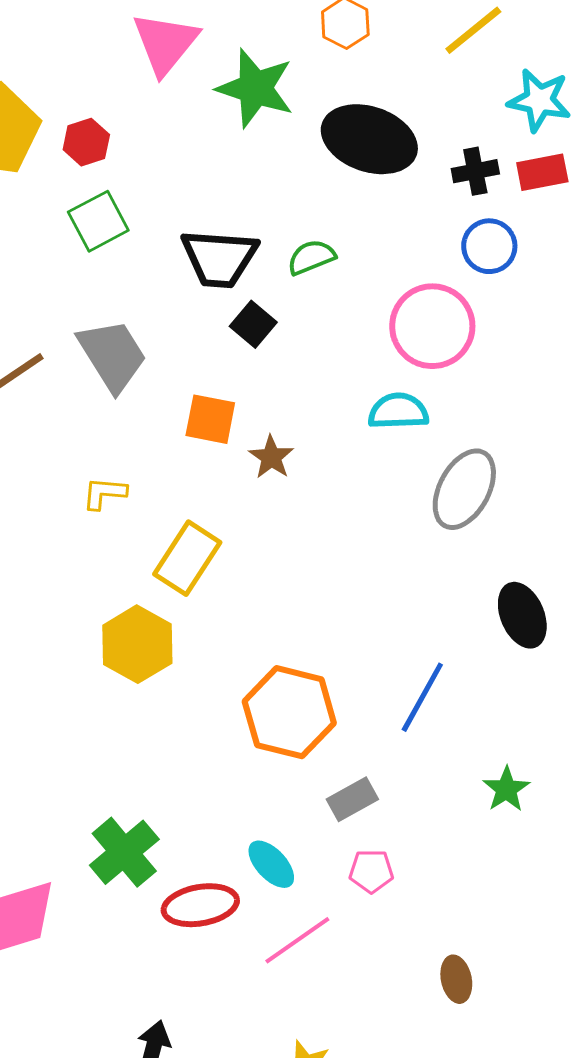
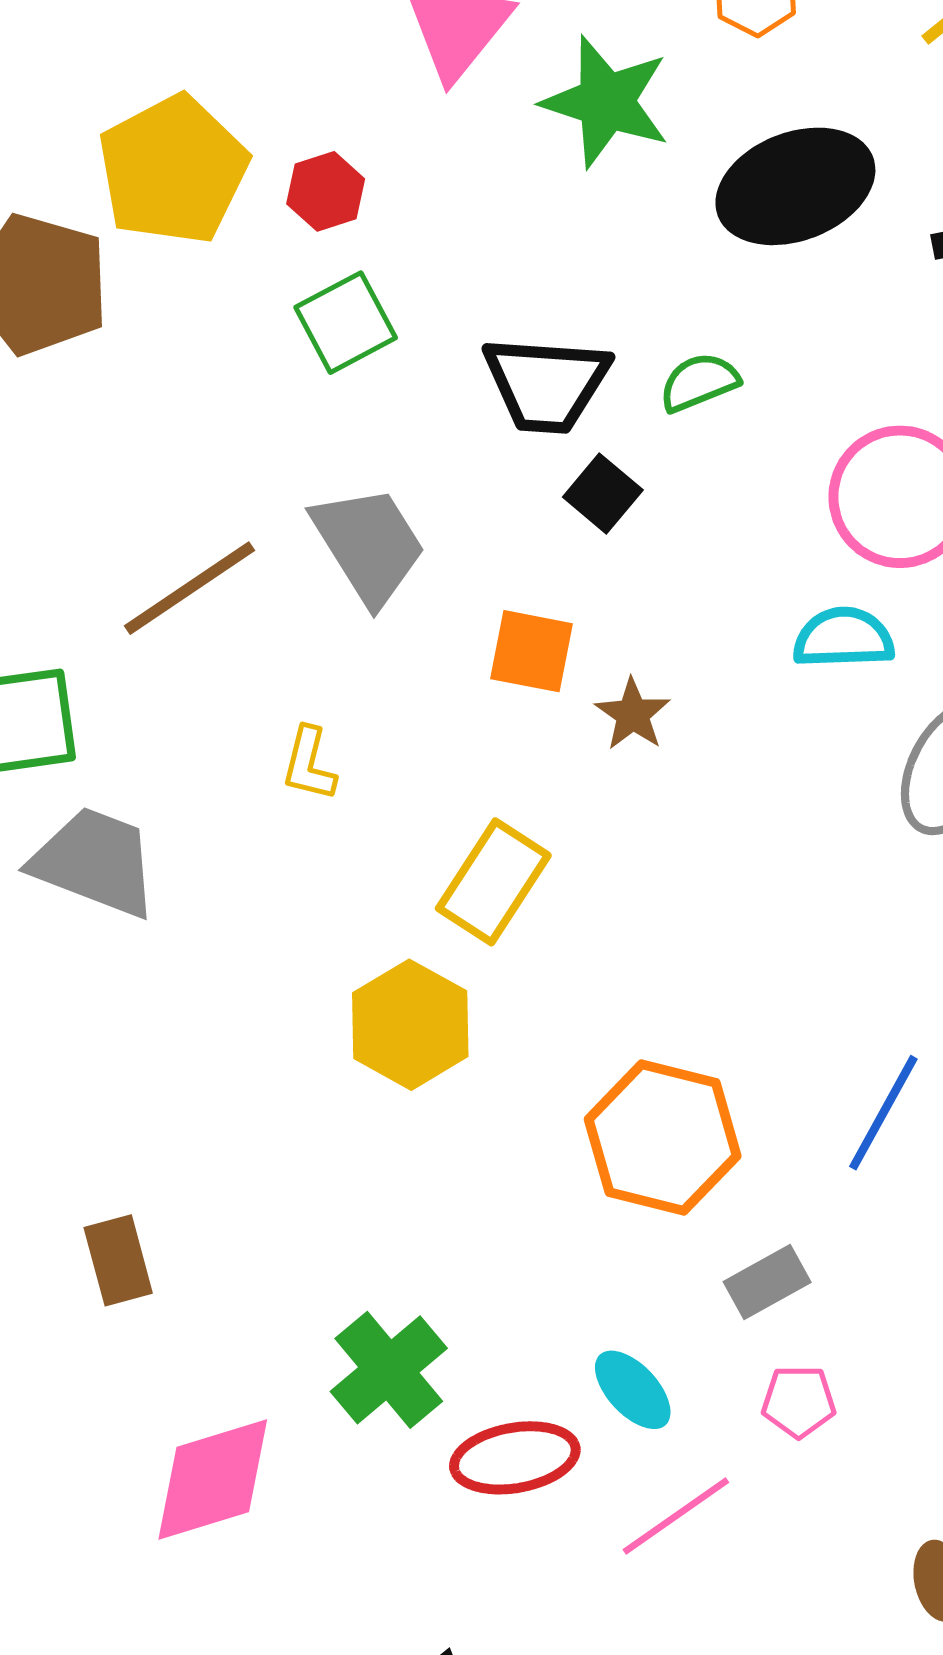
black ellipse: (369, 139) -> (795, 186), turned -40
yellow L-shape: (104, 493) -> (309, 764), moved, turned -81

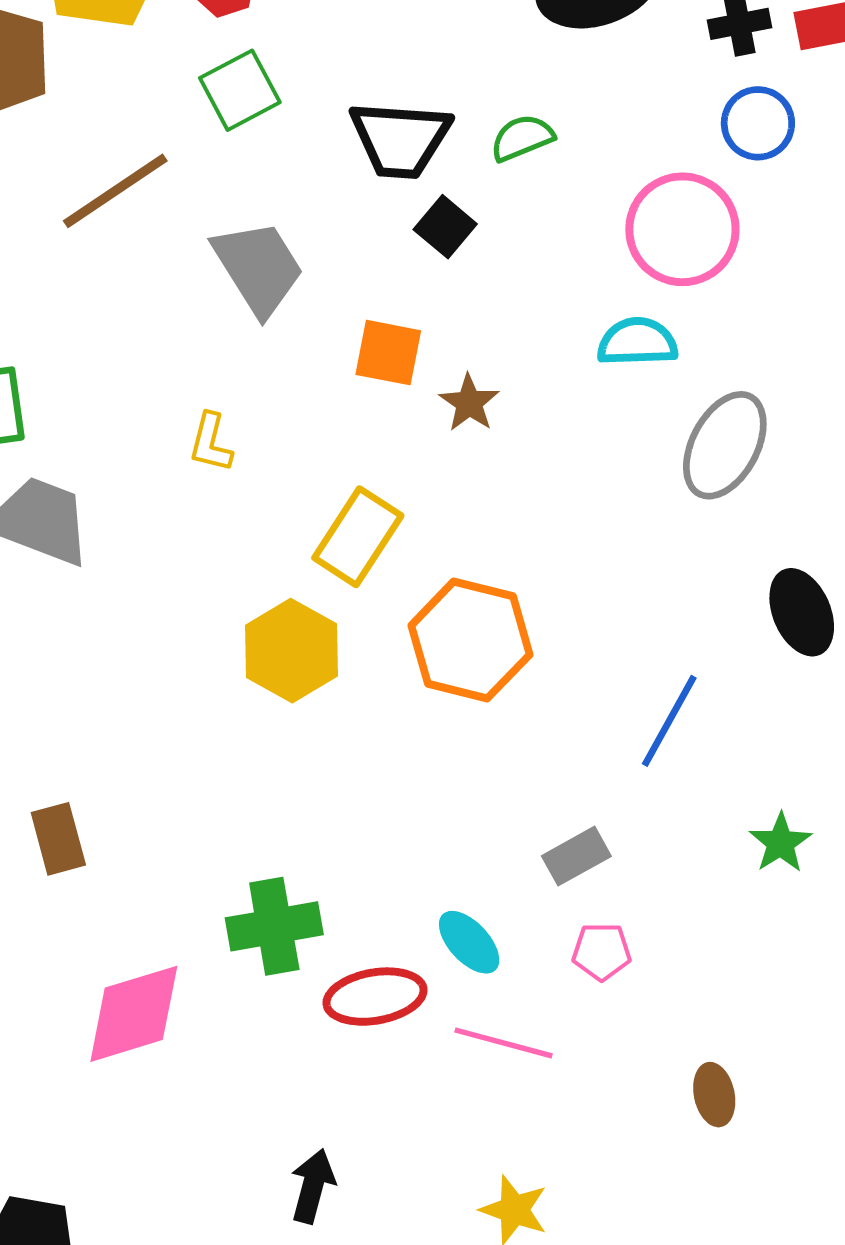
brown line: (190, 588) -> (115, 191), moved
orange hexagon: (663, 1138) -> (470, 640), moved
green cross: (389, 1370) -> (274, 926), turned 30
pink line: (676, 1516) -> (504, 1043), turned 50

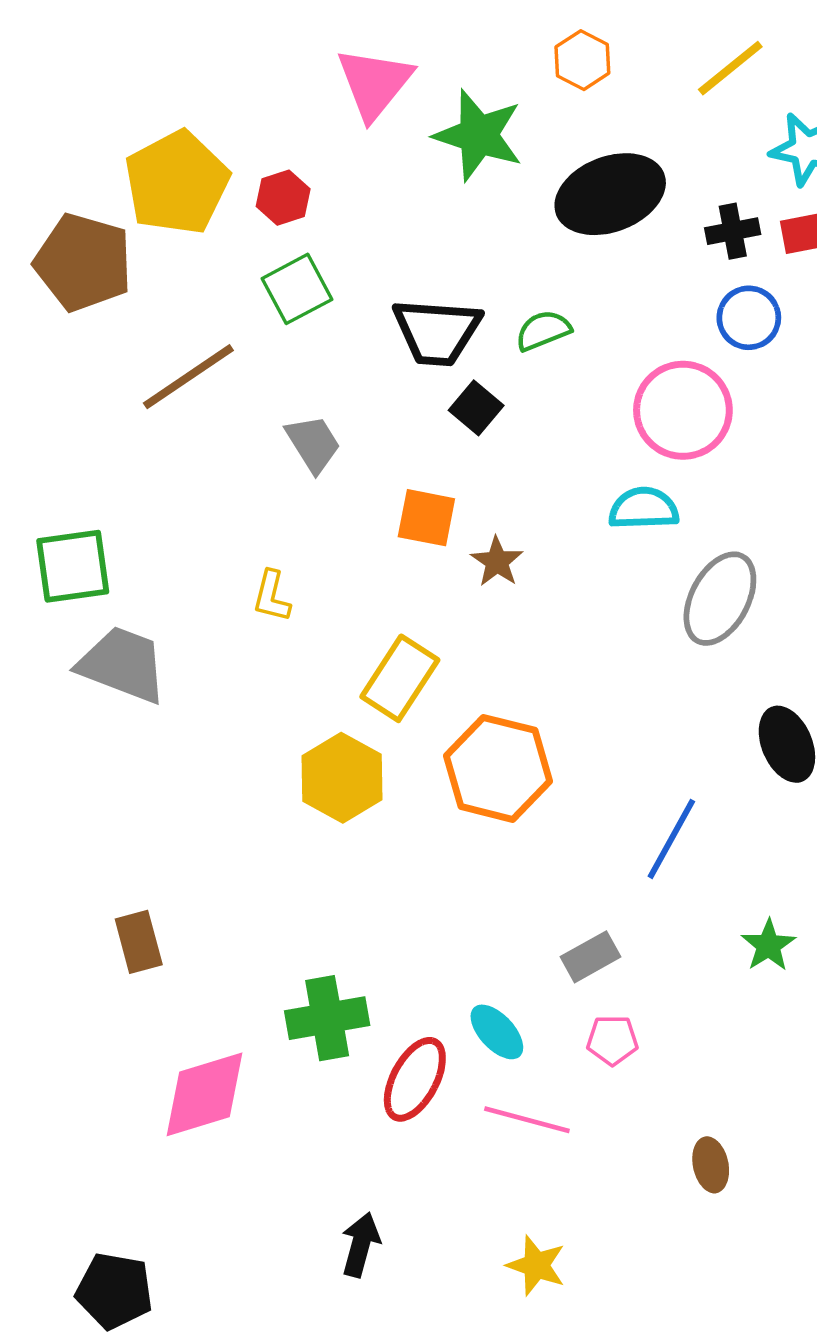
gray trapezoid: (258, 268) -> (313, 444), size x0.7
red ellipse: (375, 997) -> (415, 1079), turned -52

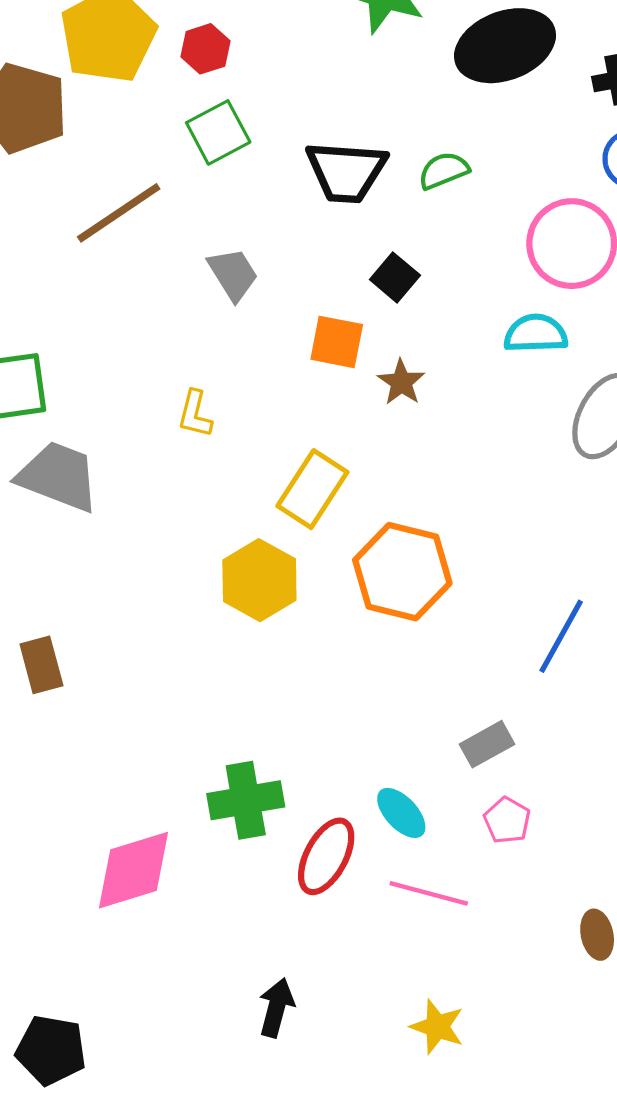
black square: (476, 408) -> (395, 277), moved
brown rectangle: (139, 942) -> (41, 665), moved
pink pentagon: (612, 1040) -> (507, 820), turned 30

